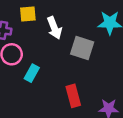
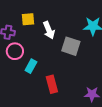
red rectangle: (73, 96) -> (52, 84), moved

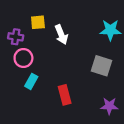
gray square: (71, 46) -> (102, 66), moved
cyan rectangle: (31, 66) -> (31, 81), moved

